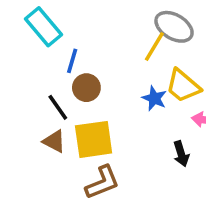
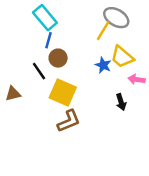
cyan rectangle: (43, 27) -> (45, 18), moved
yellow square: (94, 139) -> (63, 92), turned 32
brown triangle: (54, 141) -> (13, 94), moved, turned -42

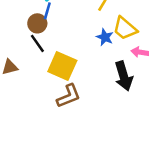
brown circle: (58, 58) -> (37, 23), moved
black arrow: (121, 102) -> (124, 76), size x1.6

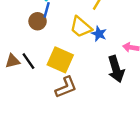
yellow trapezoid: (125, 28) -> (81, 27), moved
black line: (37, 43) -> (28, 61), moved

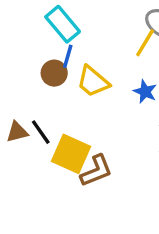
yellow trapezoid: (81, 27) -> (93, 81), moved
yellow square: (60, 60) -> (71, 154), moved

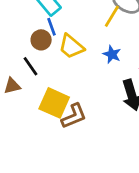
blue line: (68, 56) -> (52, 27), turned -36
black line: (41, 132) -> (31, 66), moved

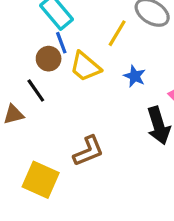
yellow line: (112, 16) -> (117, 33), moved
yellow square: (54, 103) -> (41, 180), moved

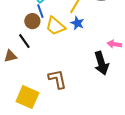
blue star: (135, 76) -> (77, 23), moved
brown L-shape: (88, 151) -> (57, 79), turned -80

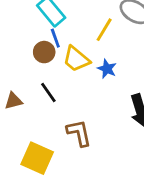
blue star: (77, 23) -> (107, 69), moved
black line: (24, 41) -> (48, 93), moved

